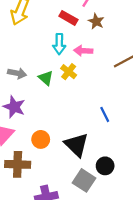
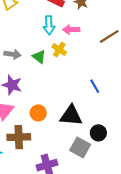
black triangle: (76, 145) -> (71, 116), turned -35

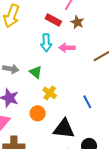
yellow cross: (59, 50) -> (50, 93), moved
orange circle: (38, 113) -> (38, 113), moved

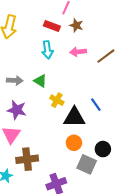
pink arrow: (67, 48) -> (78, 52), moved
orange circle: (38, 113) -> (74, 143), moved
black triangle: (64, 129) -> (74, 117), moved

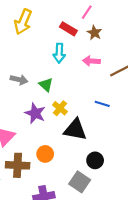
blue line: (96, 105) -> (102, 104), moved, turned -48
purple star: (17, 110) -> (35, 113), moved
orange circle: (74, 143) -> (45, 154), moved
black circle: (103, 149) -> (95, 160), moved

